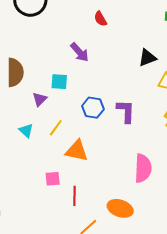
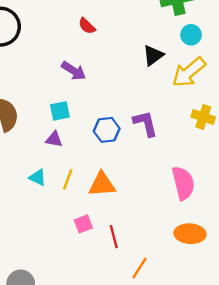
purple triangle: (40, 99) -> (54, 139), moved, turned -49
yellow line: (56, 128) -> (68, 179), moved
orange ellipse: (120, 208) -> (190, 234), moved

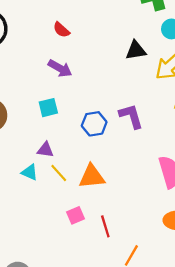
red semicircle: (87, 26) -> (61, 30), moved
black triangle: (153, 55) -> (136, 50), turned 30
purple triangle: (54, 139) -> (45, 150), moved
yellow line: (68, 179) -> (59, 173), turned -60

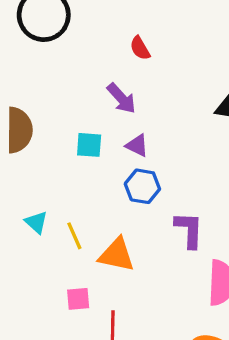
purple L-shape: (131, 116) -> (189, 230), moved
purple triangle: (45, 150) -> (137, 145), moved

